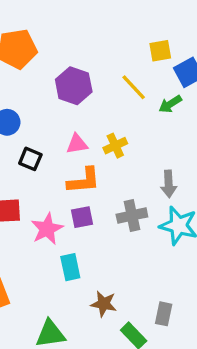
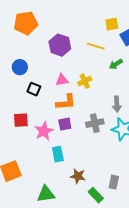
yellow line: (134, 87) -> (96, 46), turned -30
green arrow: (170, 104) -> (116, 64), moved

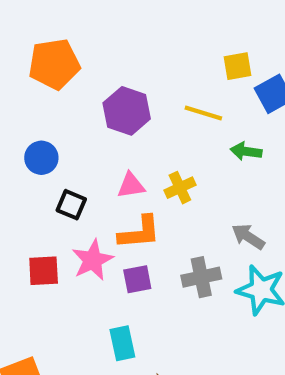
green arrow: (116, 64) -> (246, 151), turned 40
gray arrow: (117, 104) -> (248, 237), turned 126
pink star: (44, 131) -> (93, 260), moved

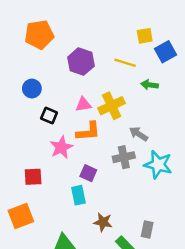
yellow cross: (180, 188) -> (112, 106), size x1.5
gray arrow: (248, 237) -> (139, 134), moved
red square: (44, 271) -> (33, 177), moved
purple square: (137, 279) -> (88, 173), moved, turned 35

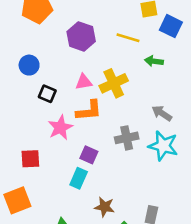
blue square: (166, 52) -> (171, 26), turned -35
gray arrow: (139, 134) -> (162, 113), moved
cyan rectangle: (78, 195) -> (79, 178), turned 36

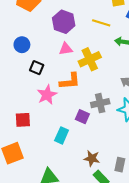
pink triangle: (84, 82) -> (66, 49), moved
purple square: (89, 155) -> (82, 117), moved
brown star: (105, 207) -> (92, 158), moved

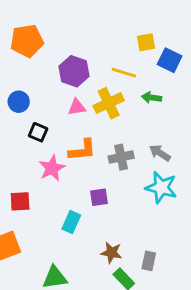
yellow cross: (90, 59) -> (109, 103), moved
gray cross: (100, 103) -> (121, 157), moved
purple square: (82, 117) -> (99, 197), turned -32

